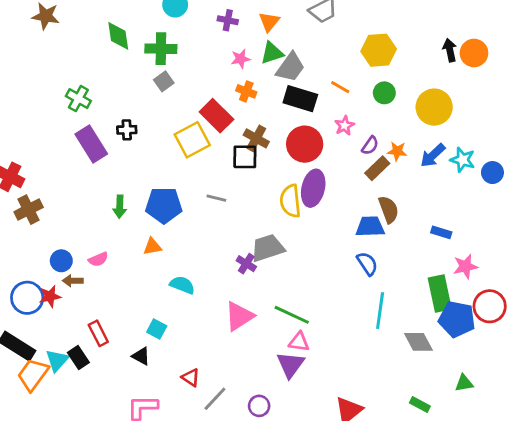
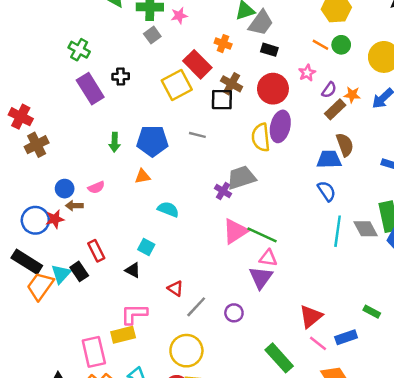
pink star: (241, 59) -> (179, 16), moved
orange line: (340, 87) -> (320, 45), moved
black rectangle: (300, 99) -> (269, 50), size x0.6
pink triangle: (239, 316) -> (235, 231), moved
gray diamond: (418, 342) -> (366, 229), moved

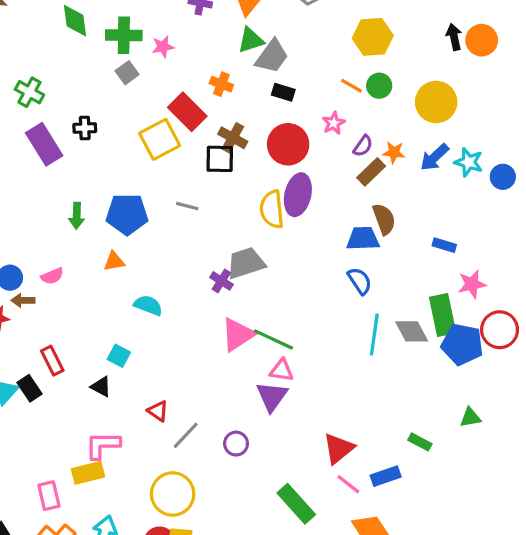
pink rectangle: (94, 352) -> (49, 496), size x0.7

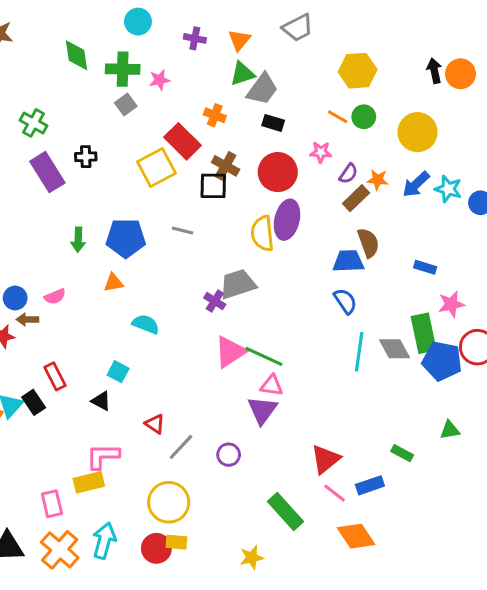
pink star: (334, 123) -> (321, 152), turned 30

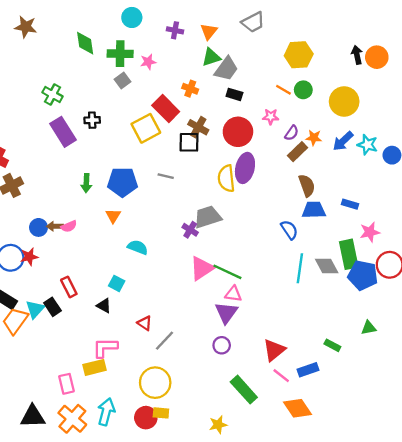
blue trapezoid: (348, 261) -> (314, 210), moved
orange triangle: (113, 283) -> (113, 216), turned -49
brown arrow: (27, 319) -> (55, 226), moved
purple circle: (229, 455) -> (222, 345), moved

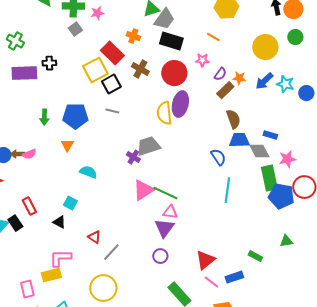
green circle: (303, 90) -> (295, 37), moved
black rectangle: (234, 94) -> (171, 41), size x1.6
purple rectangle: (63, 132) -> (24, 73), turned -60
black square: (189, 142) -> (111, 84), moved, turned -30
gray diamond: (327, 266) -> (259, 151), moved

